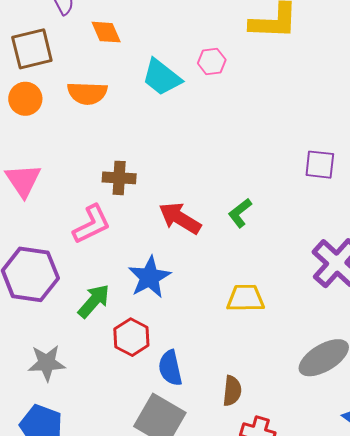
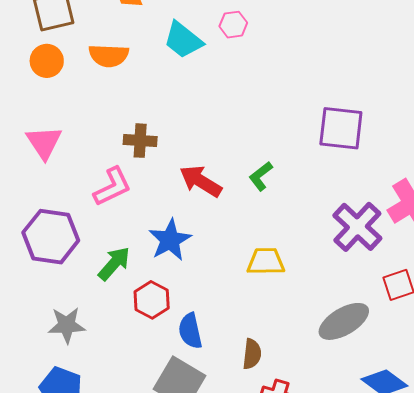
purple square: (320, 165) -> (341, 128), size x1.5

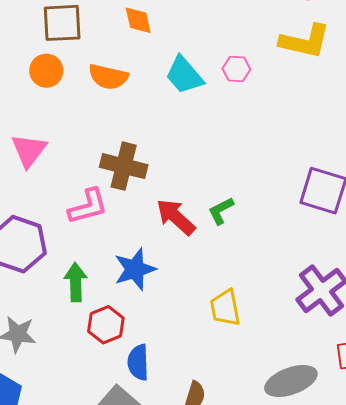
brown cross: (140, 141) -> (124, 166), size x1.4
green L-shape: (261, 176) -> (221, 211), moved
yellow trapezoid: (266, 261) -> (225, 308), turned -111
green arrow: (114, 264) -> (76, 282), turned -54

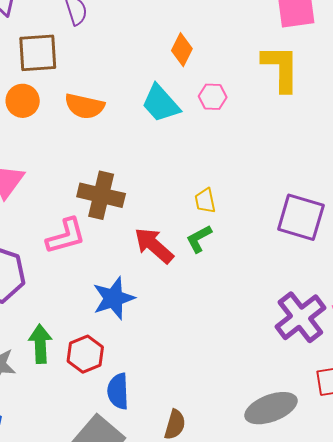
orange diamond: (138, 20) -> (182, 50), moved, turned 40
yellow L-shape: (305, 41) -> (281, 68), turned -102
green arrow: (76, 282) -> (40, 344), moved
yellow trapezoid: (225, 308) -> (205, 201), moved, size x0.7

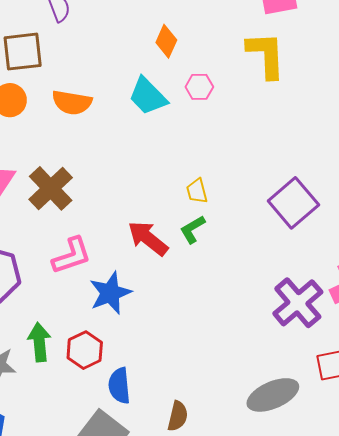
brown cross: (101, 195) -> (51, 188), moved, turned 36
purple square: (301, 217) -> (293, 203), turned 36
pink L-shape: (66, 236) -> (72, 256), moved

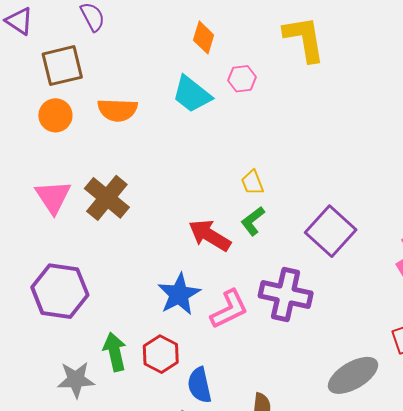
purple square: (293, 203) -> (331, 231), moved
pink L-shape: (72, 256) -> (229, 309), moved
purple cross: (298, 303) -> (286, 294), moved, turned -30

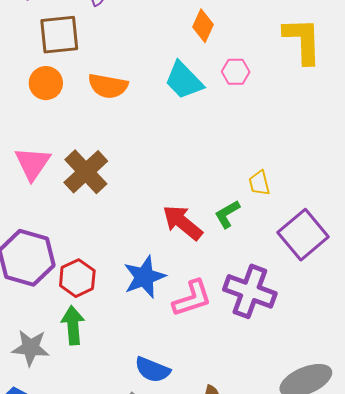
yellow trapezoid: (252, 182) -> (259, 183), moved
red hexagon: (161, 354) -> (77, 278), moved
blue semicircle: (199, 385) -> (152, 370), turned -63

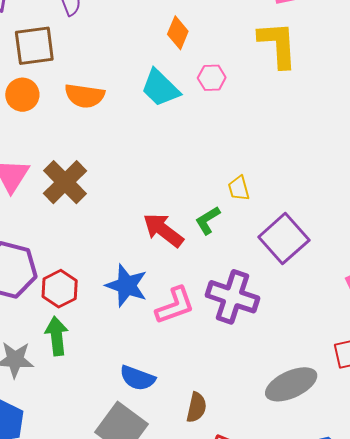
blue star: (144, 277) -> (127, 285), turned -30

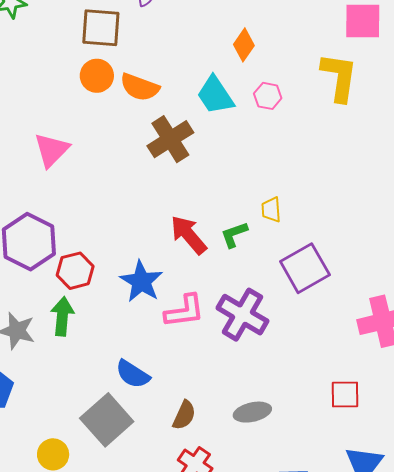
orange circle: (22, 95) -> (97, 76), moved
brown cross: (65, 182) -> (170, 139), moved
gray ellipse: (291, 384) -> (252, 412), moved, size x0.7

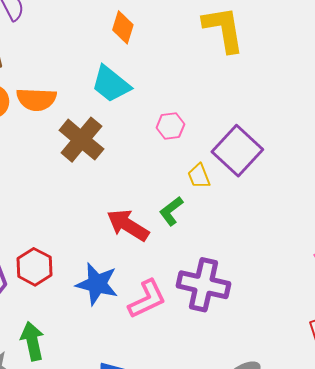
pink hexagon: (268, 96) -> (170, 126), moved
purple square: (305, 268) -> (237, 151), moved
red hexagon: (75, 271) -> (34, 267), moved

